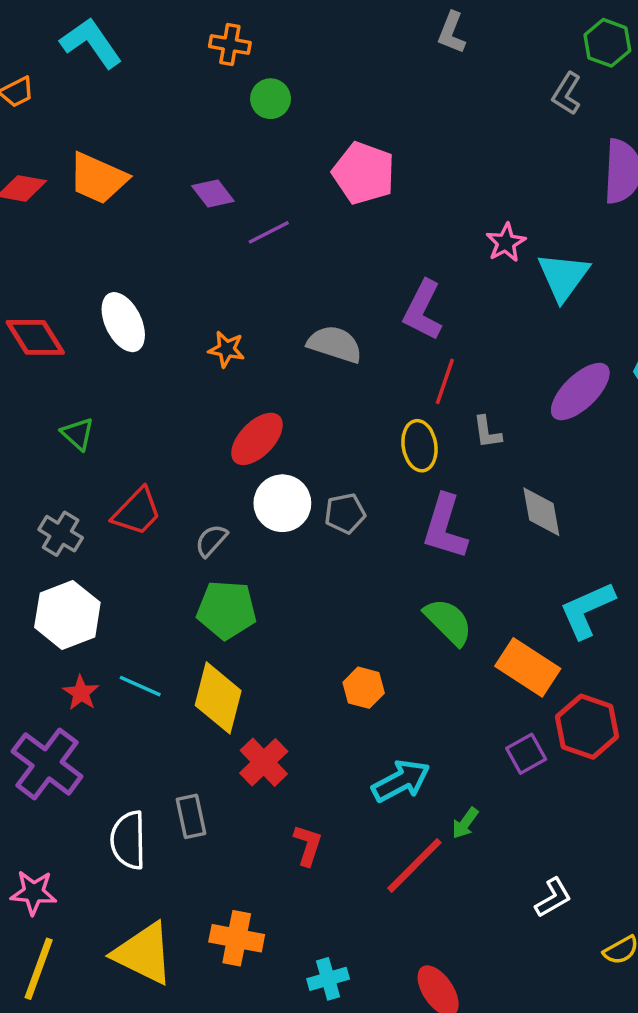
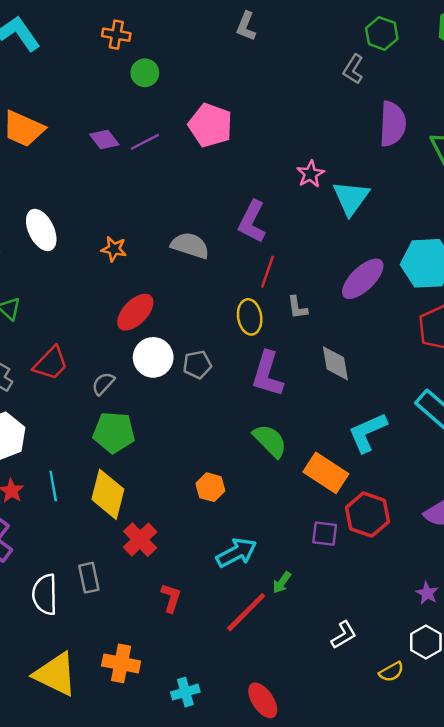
gray L-shape: (452, 33) -> (246, 26), moved
purple line: (269, 232) -> (145, 142), moved
cyan line: (140, 686) -> (53, 486), turned 56
purple square: (526, 754) -> (325, 534), turned 36

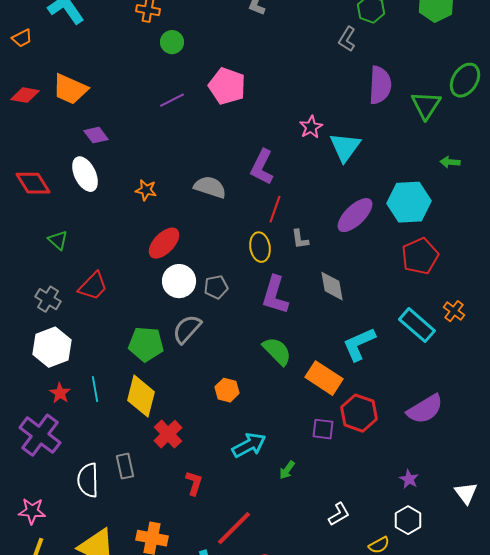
purple diamond: (104, 139) -> (96, 135), moved
gray semicircle: (103, 384) -> (187, 329), moved, size x1.5
red line: (246, 612) -> (234, 528), moved

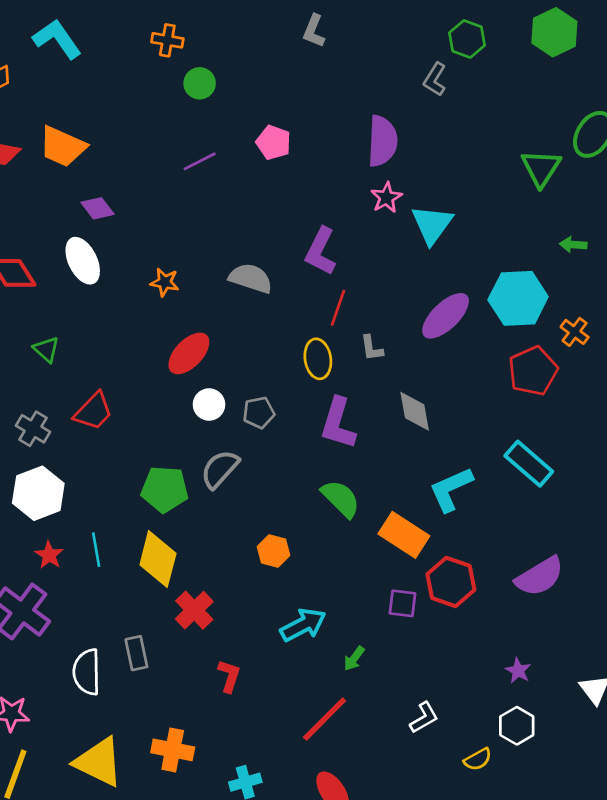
purple semicircle: (380, 85) -> (382, 141), moved
pink pentagon: (227, 86) -> (274, 142), size x0.7
white circle: (179, 281) -> (209, 405), size x0.7
orange cross: (454, 311) -> (575, 332), moved
red line: (234, 528) -> (325, 719), moved

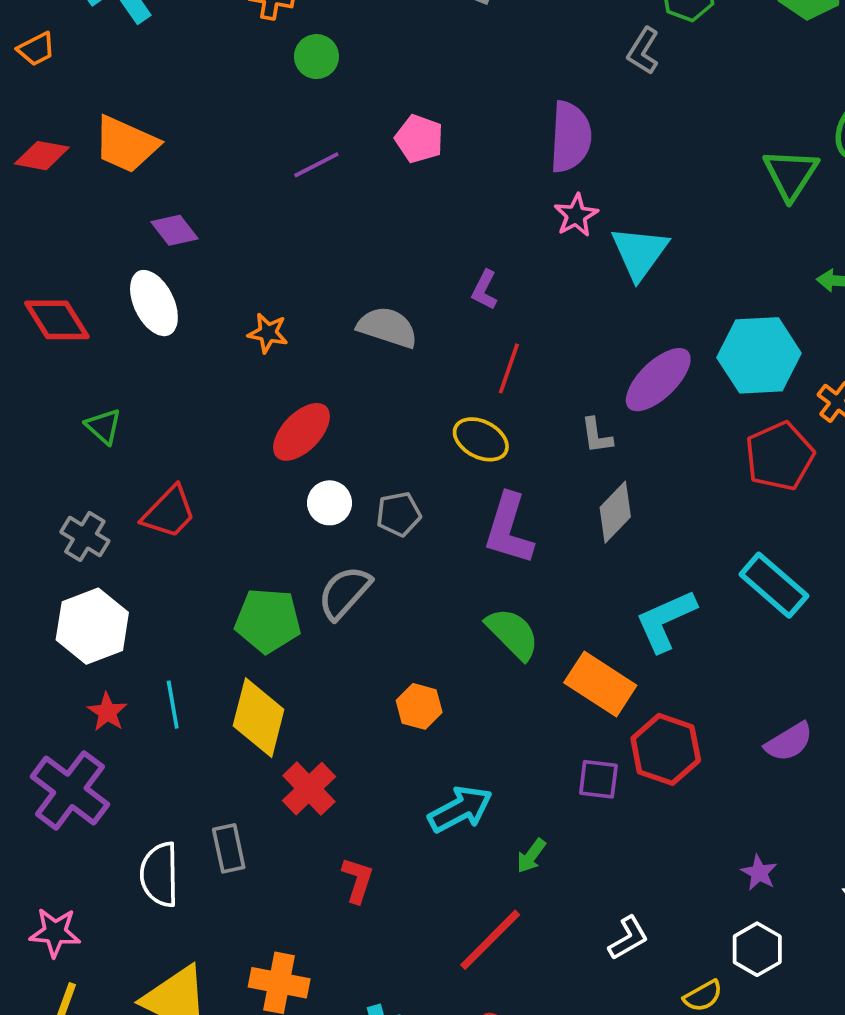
purple L-shape: (321, 251) -> (485, 290), size x0.6
gray L-shape: (372, 348) -> (597, 436), moved
yellow ellipse: (318, 359) -> (481, 439), turned -54
gray diamond: (415, 411) -> (615, 512), turned 54
purple semicircle: (540, 577) -> (789, 742), size x0.7

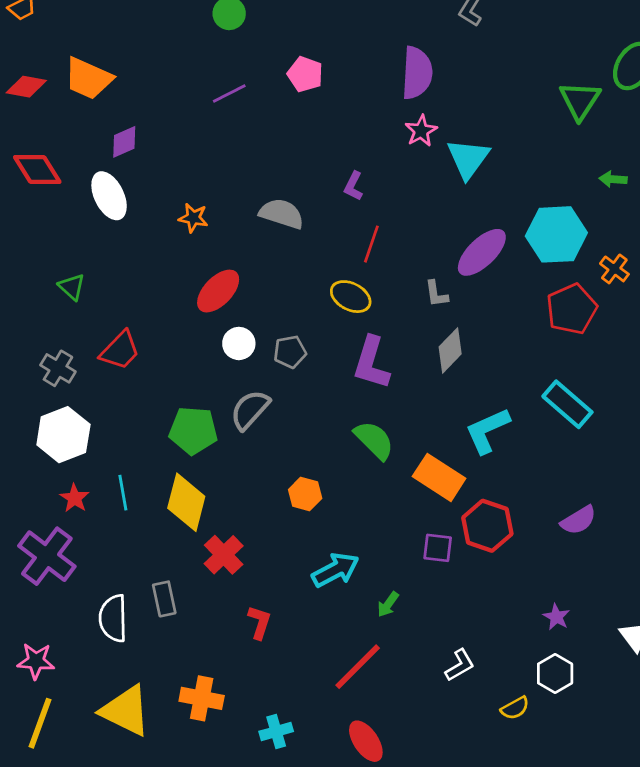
purple diamond: (175, 230) -> (124, 142), turned -76
red diamond: (57, 320) -> (37, 170), moved

